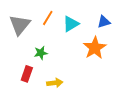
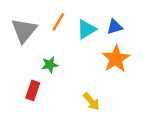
blue triangle: (104, 22) -> (115, 27), moved
yellow arrow: (55, 83) -> (91, 101), moved, turned 56

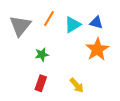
blue triangle: (115, 27) -> (96, 23), turned 32
red rectangle: (33, 90) -> (41, 83), moved

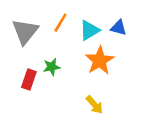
orange star: (97, 49) -> (100, 61), moved
red rectangle: (41, 83) -> (29, 80), moved

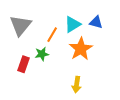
orange line: (60, 23) -> (52, 35), moved
yellow arrow: (95, 105) -> (77, 85), turned 49

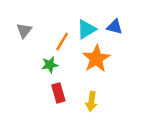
gray triangle: (20, 25) -> (24, 30), size x0.6
red rectangle: (23, 64) -> (58, 93), moved, turned -35

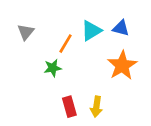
orange star: (96, 59) -> (122, 65), moved
red rectangle: (58, 93) -> (69, 107), moved

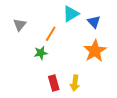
blue triangle: (121, 28) -> (94, 22), turned 32
cyan triangle: (91, 31) -> (71, 14), moved

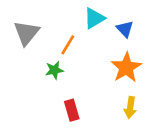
gray triangle: (20, 25) -> (26, 33), size x1.5
yellow arrow: (75, 83) -> (130, 107), moved

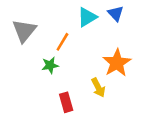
blue triangle: (125, 29) -> (116, 13), moved
yellow arrow: (130, 107) -> (98, 88), moved, turned -36

